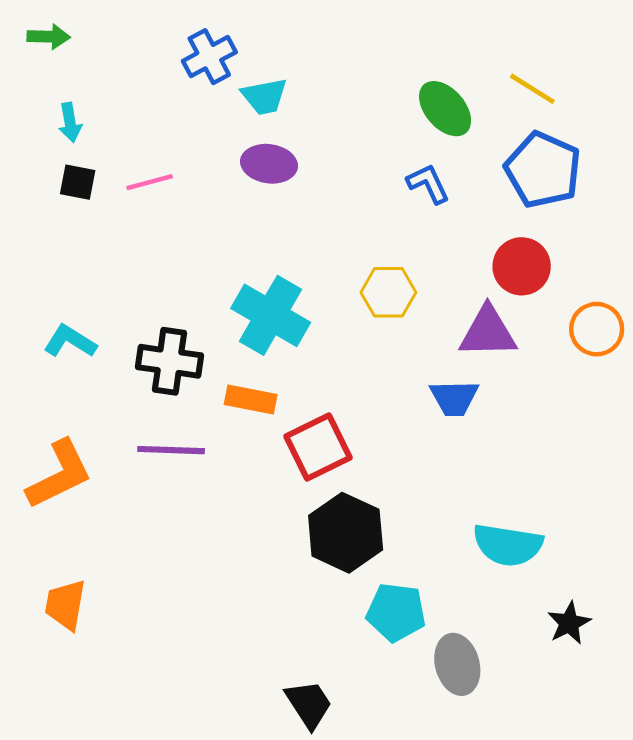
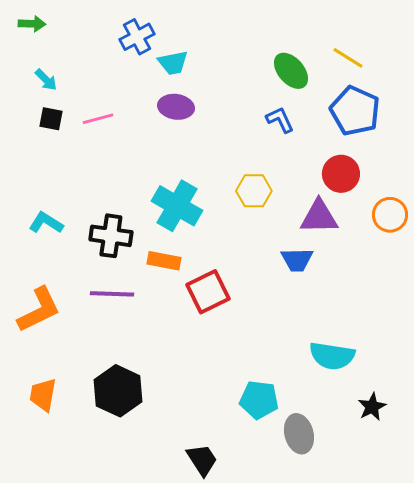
cyan arrow: (70, 122) -> (46, 80), turned -35
black hexagon: (346, 533) -> (118, 391), moved

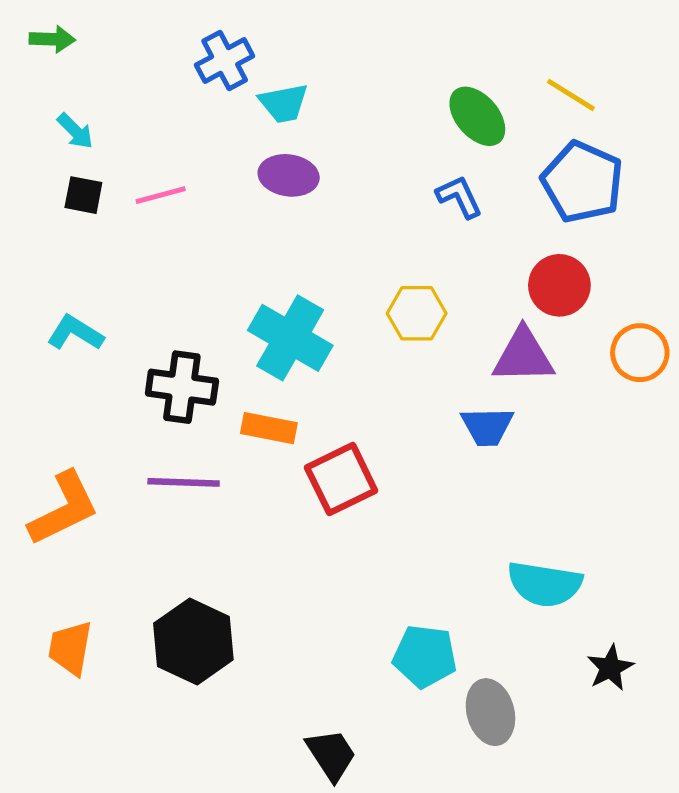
cyan L-shape: (46, 223) -> (75, 333), moved

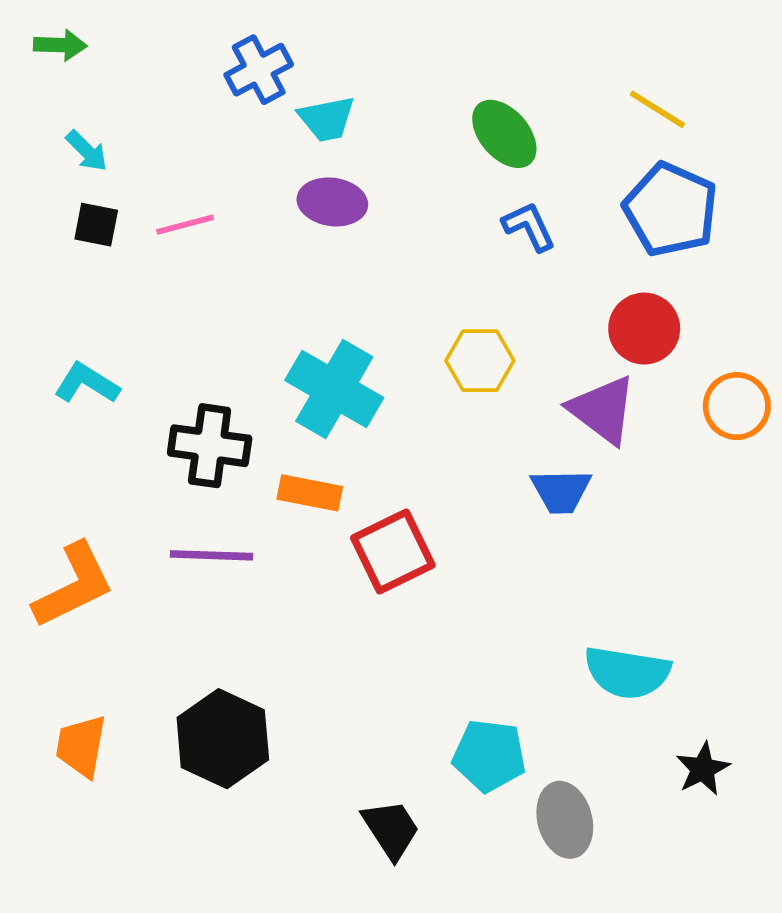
green ellipse: (477, 116) -> (504, 134), moved
purple triangle: (523, 356) -> (603, 410), turned 38
black trapezoid: (331, 755) -> (391, 829), moved

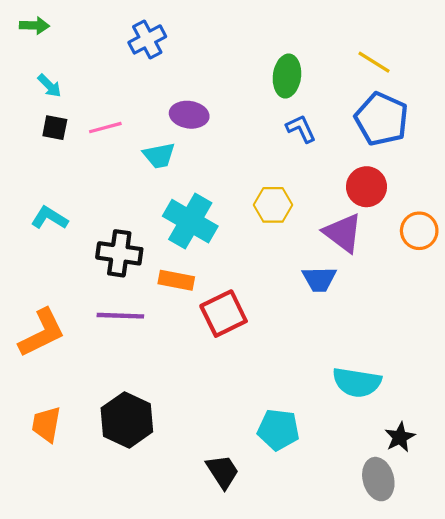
cyan trapezoid: (327, 119) -> (159, 156), moved
green ellipse: (504, 134) -> (287, 76), turned 48
gray ellipse: (565, 820) -> (378, 479), moved

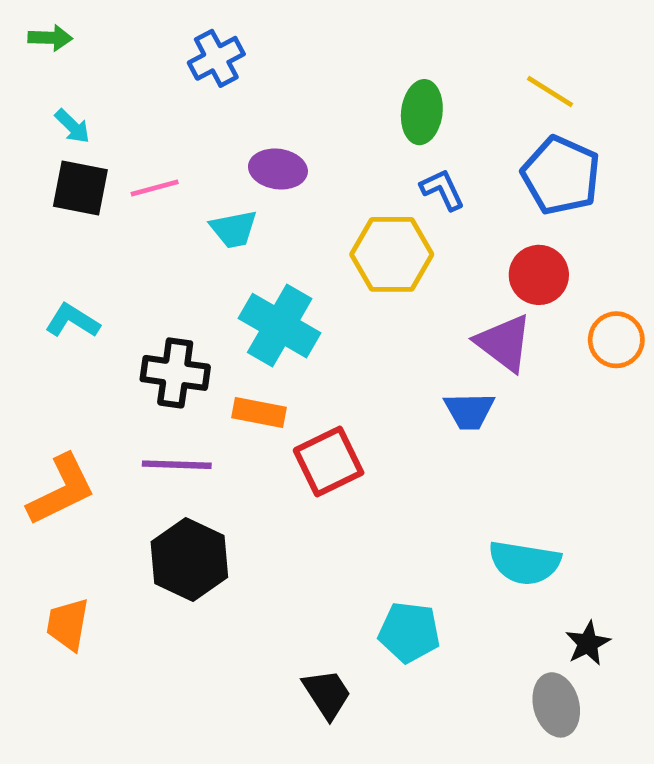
black square: (55, 128) -> (80, 188), size x1.5
yellow hexagon: (273, 205) -> (392, 254), moved, size x1.4
black hexagon: (127, 420) -> (189, 560), moved

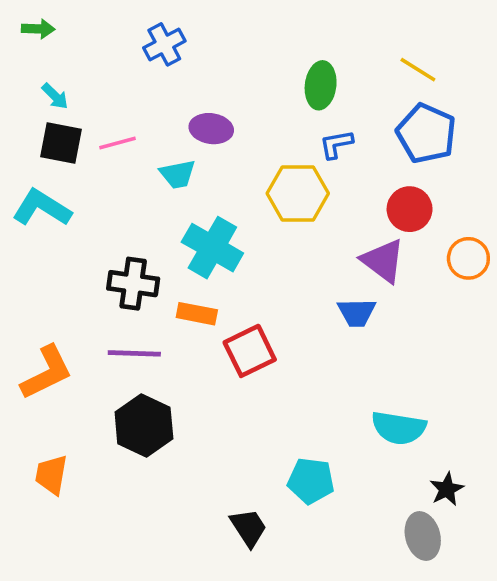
blue L-shape: (442, 190) -> (336, 144), turned -75
cyan L-shape: (72, 321) -> (42, 208), moved, size x1.4

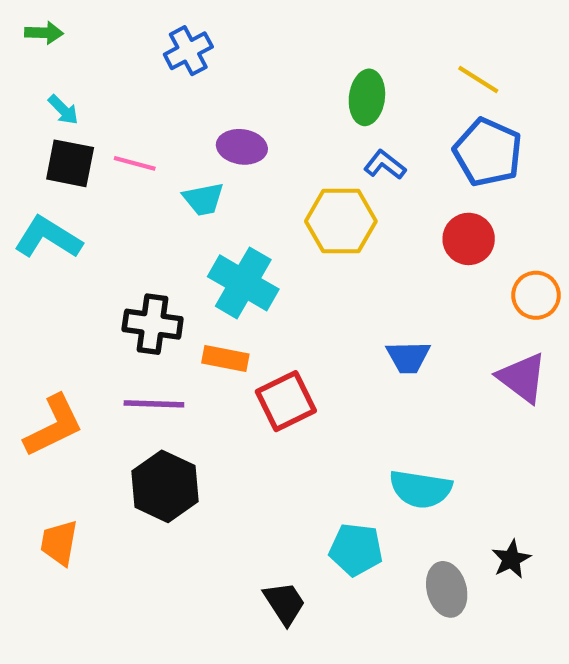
pink line: (117, 143) -> (135, 163), turned 30
blue L-shape: (336, 144) -> (385, 165), turned 48
purple triangle: (383, 261) -> (522, 378), moved
cyan semicircle: (399, 428) -> (421, 489), moved
gray ellipse: (423, 536) -> (447, 589), moved

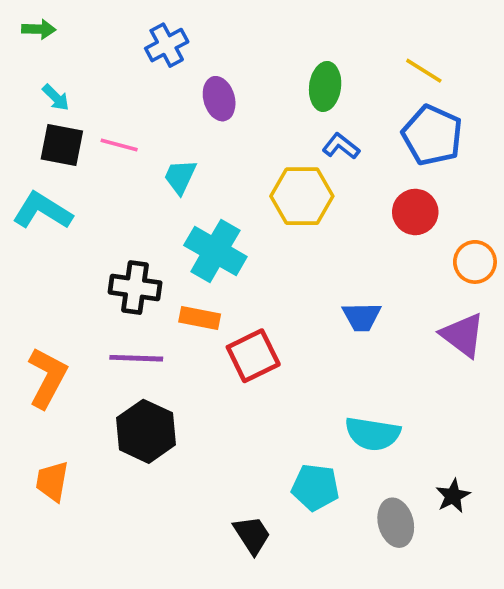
purple ellipse: (242, 147) -> (219, 99), moved, turned 66
cyan trapezoid: (203, 199) -> (180, 177), turned 126
orange L-shape: (54, 426) -> (47, 378), turned -36

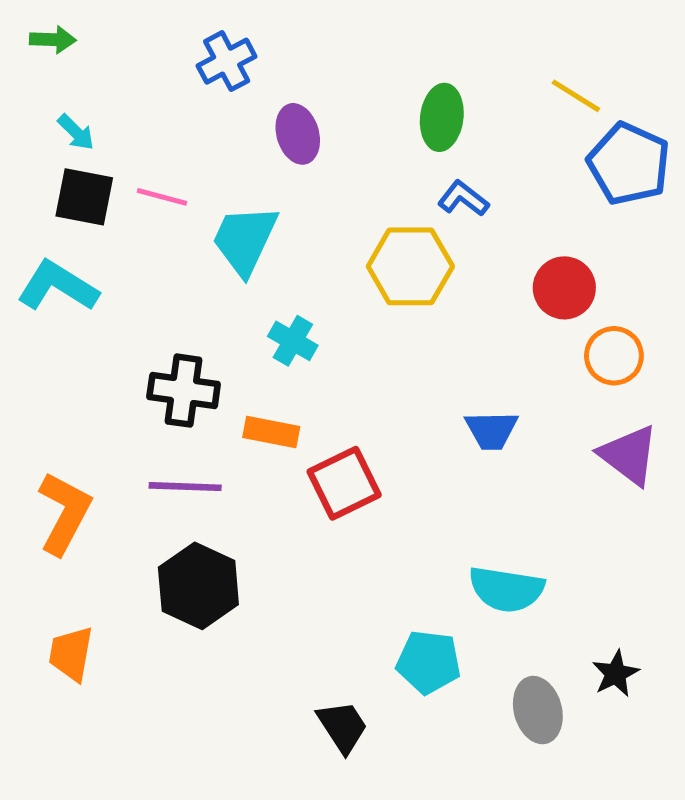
blue pentagon: (432, 135) -> (629, 164), moved
cyan trapezoid: (180, 177) -> (245, 240), size x1.5
cyan cross: (215, 251) -> (293, 341), size x0.6
orange circle: (475, 262) -> (614, 356), moved

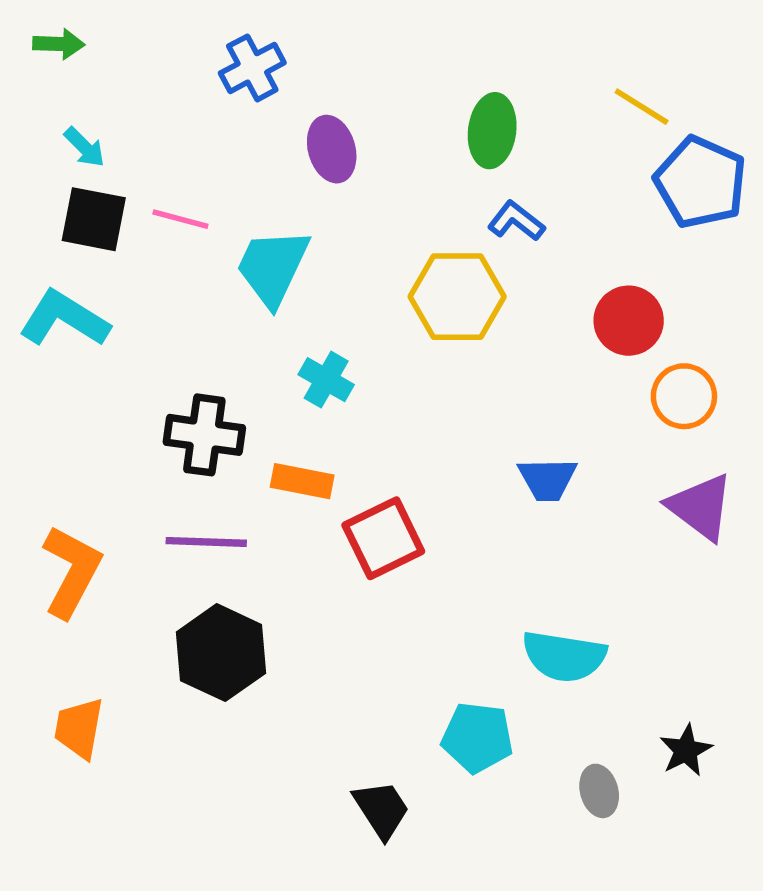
gray ellipse: (538, 710) -> (599, 791), size x0.7

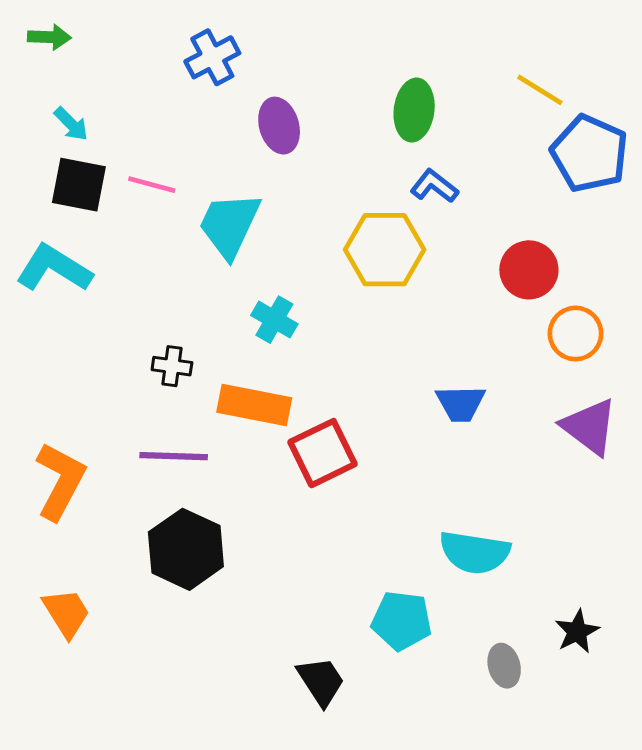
black cross: (204, 435) -> (172, 366), size x0.6
orange rectangle: (302, 481) -> (254, 405), size x1.4
orange trapezoid: (79, 728) -> (66, 613), turned 138

